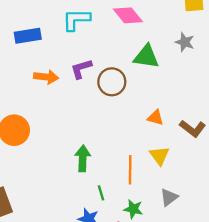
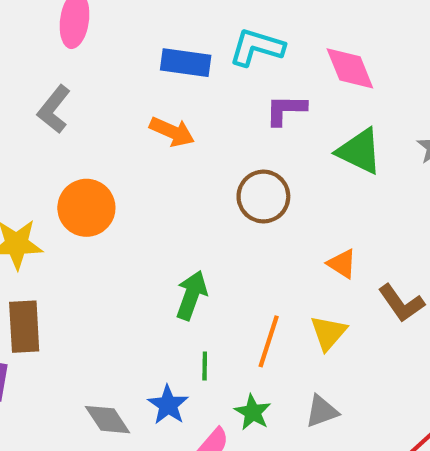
blue rectangle: (28, 36) -> (186, 63), moved
purple L-shape: (81, 69) -> (286, 110), moved
brown circle: (112, 82) -> (263, 197), moved

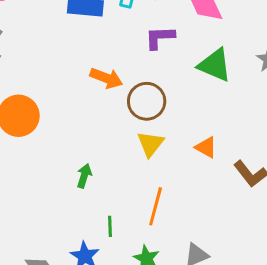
orange arrow: (172, 132) -> (106, 78), moved
green arrow: (191, 295) -> (84, 176), moved, size x0.7
yellow triangle: (328, 333) -> (150, 144), moved

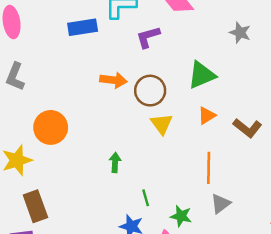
green triangle: (215, 65) -> (202, 75), moved, turned -32
orange triangle: (206, 147) -> (207, 116), turned -48
orange line: (156, 206) -> (209, 168), moved

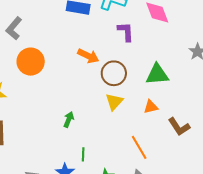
purple L-shape: (148, 37) -> (126, 32), turned 85
orange circle: (51, 127) -> (31, 62), moved
orange line: (209, 168) -> (139, 147), turned -50

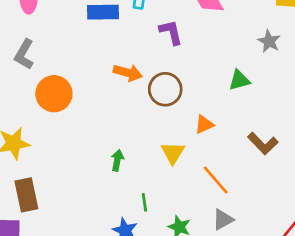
green triangle: (157, 74) -> (239, 80), moved, size x0.7
yellow triangle: (114, 102) -> (173, 153), moved
orange triangle: (151, 107) -> (204, 124), moved

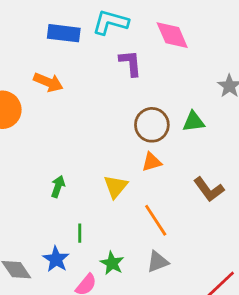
orange arrow: (128, 73) -> (48, 82), moved
brown circle: (165, 89) -> (152, 125), moved

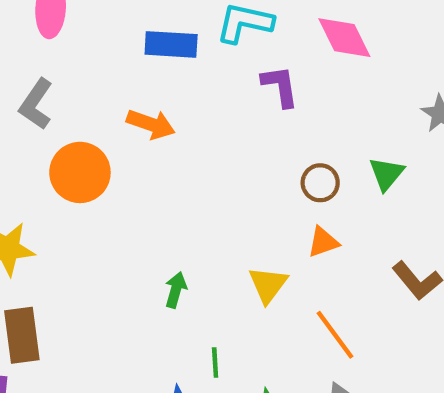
green triangle: (194, 122) -> (386, 174), turned -40
brown circle: (152, 125) -> (320, 183), size x0.7

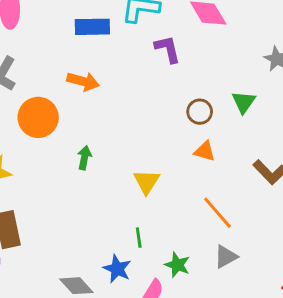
orange triangle: (323, 242) -> (205, 151), turned 40
yellow triangle: (268, 285) -> (147, 182), moved
green arrow: (176, 290) -> (84, 158), moved

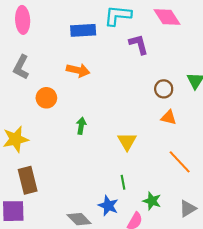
orange circle: (38, 117) -> (46, 98), size x0.7
gray triangle: (226, 257) -> (188, 209), moved

